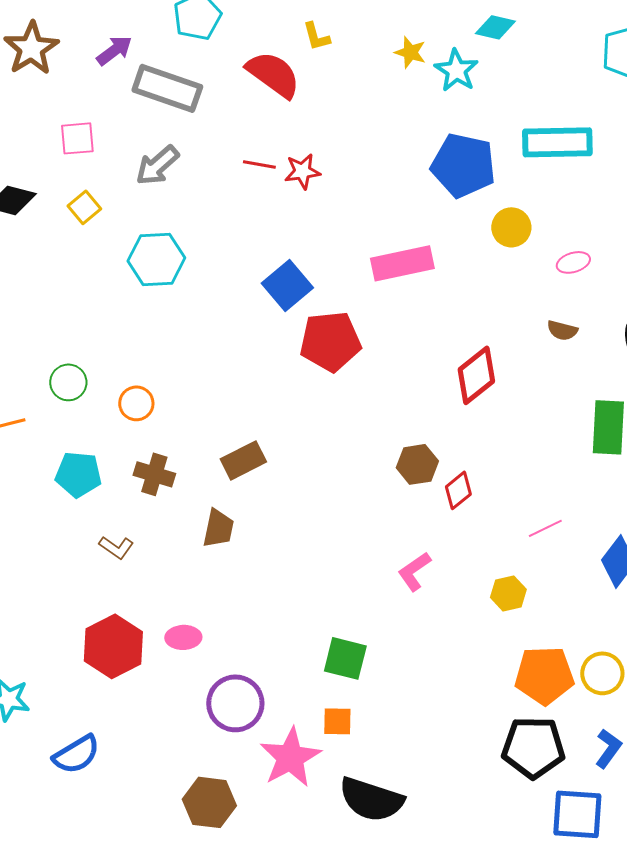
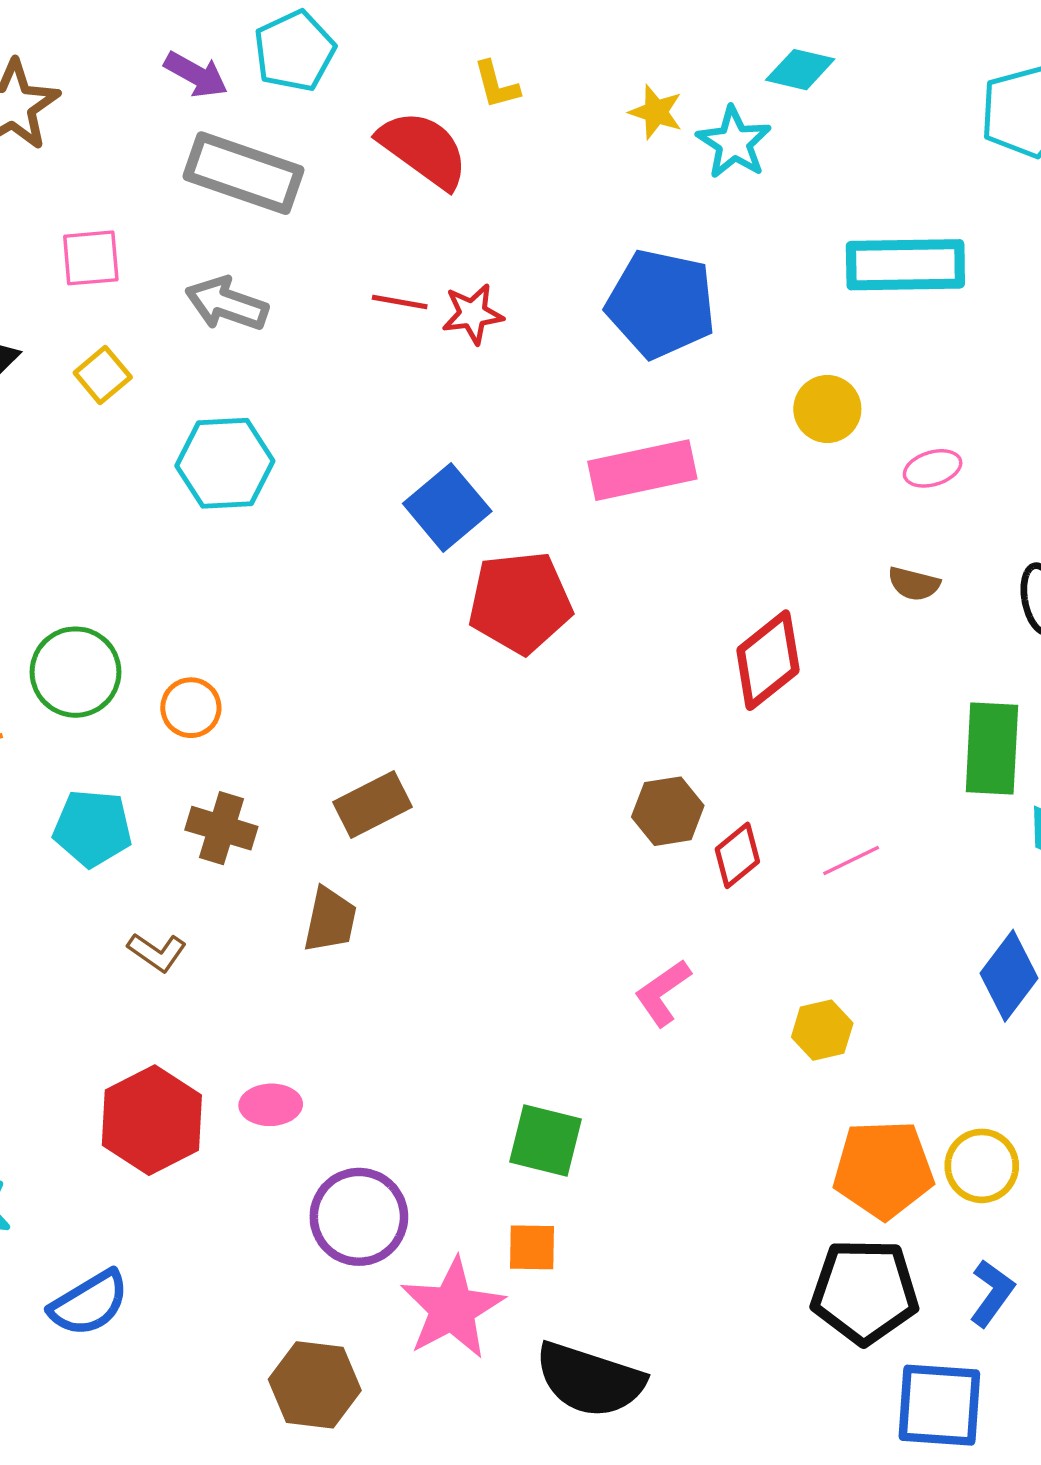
purple arrow: (114, 50) -> (196, 75), moved, turned 66
gray arrow: (157, 165) -> (227, 304), turned 60
blue pentagon: (463, 165) -> (661, 304), moved
green circle: (68, 382) -> (76, 672), size x1.4
pink line: (545, 528) -> (851, 860), moved

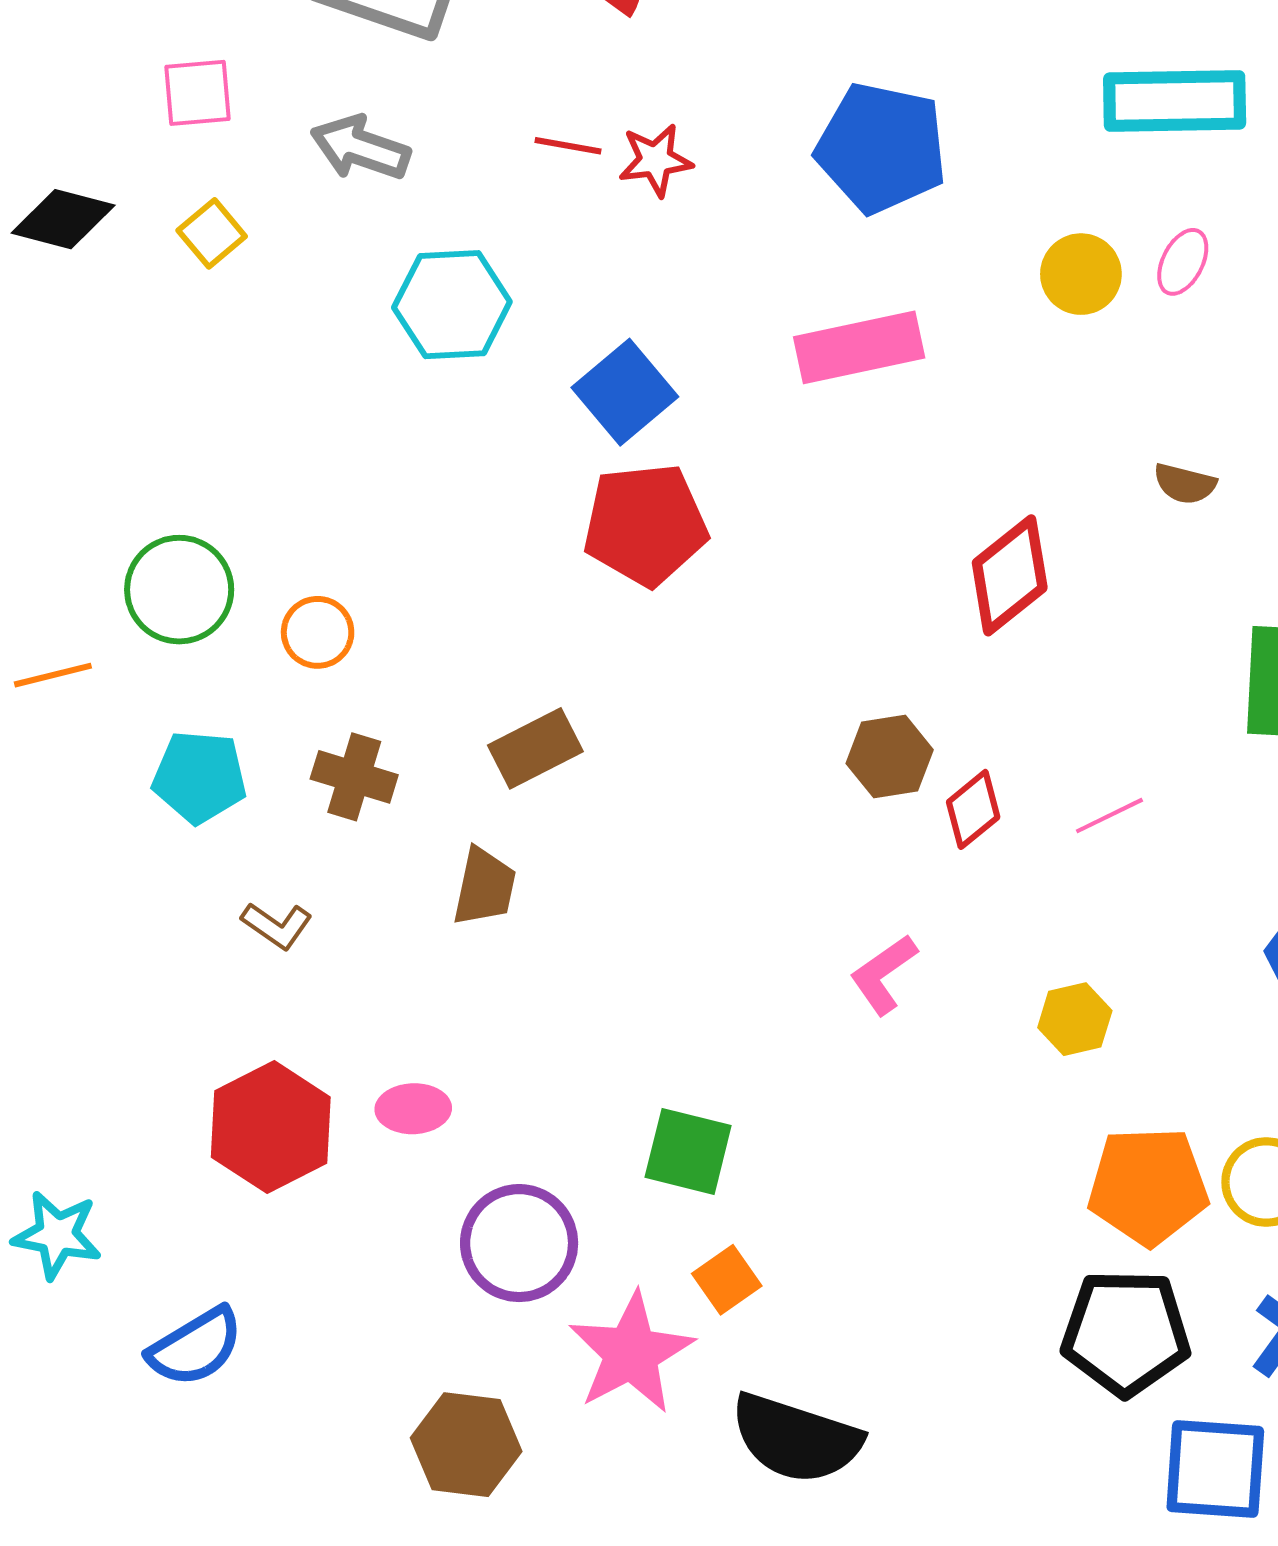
cyan hexagon: (225, 463) -> (452, 305), moved
pink ellipse: (933, 468) -> (1183, 262), moved, turned -46
red pentagon: (520, 602) -> (645, 524), moved
green square: (546, 1140) -> (688, 1151), moved
orange square: (532, 1247) -> (727, 1280), turned -36

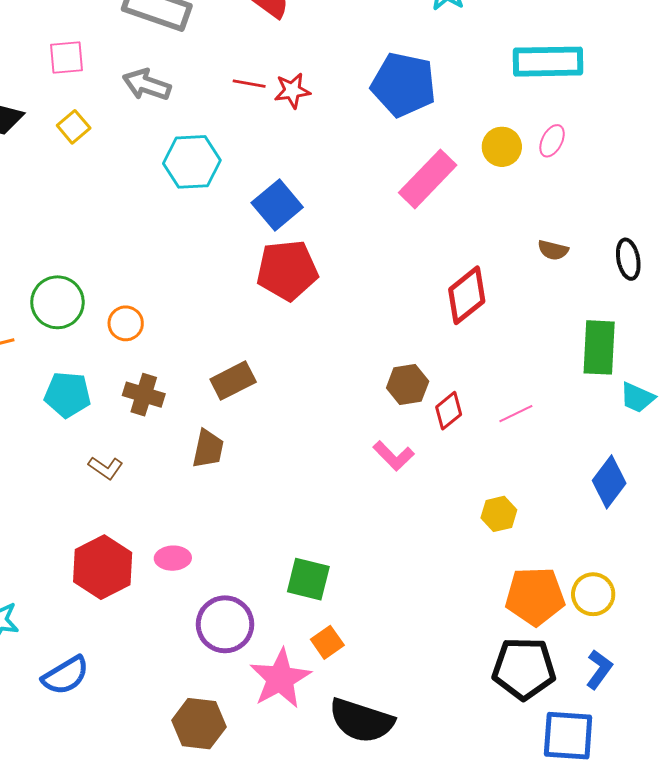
pink rectangle: (859, 347) -> (428, 179), moved, turned -34
pink L-shape: (883, 974) -> (394, 456), moved, turned -99

